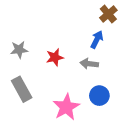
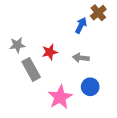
blue arrow: (97, 40) -> (81, 25), moved
gray rectangle: (22, 89) -> (31, 69), moved

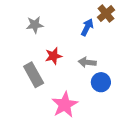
gray star: (17, 45) -> (35, 25), moved
blue circle: (90, 87) -> (101, 82), moved

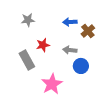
brown cross: (106, 14) -> (88, 31), moved
blue arrow: (87, 27) -> (70, 22), turned -120

